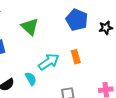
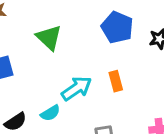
cyan semicircle: (31, 79) -> (50, 113), turned 88

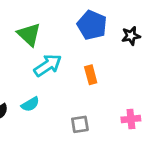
cyan arrow: (77, 88) -> (48, 65), moved

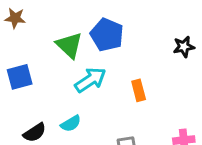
blue pentagon: (92, 25) -> (107, 35), moved

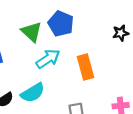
orange rectangle: (139, 90) -> (85, 67), size x1.5
cyan semicircle: (71, 124) -> (33, 93), size x1.5

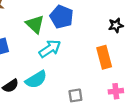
orange rectangle: (85, 67) -> (104, 57), moved

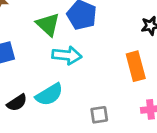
cyan arrow: (50, 49) -> (67, 55), turned 40

